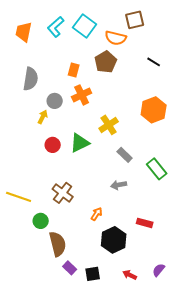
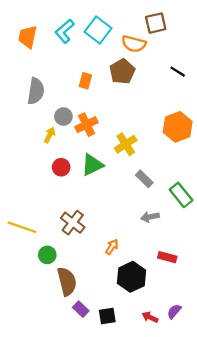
orange cross: (82, 95) -> (87, 125), moved
gray arrow: (119, 185) -> (150, 217), moved
purple semicircle: (159, 270) -> (174, 311), moved

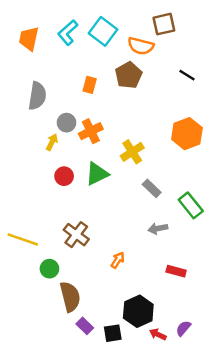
black hexagon: (131, 277) -> (138, 311), moved

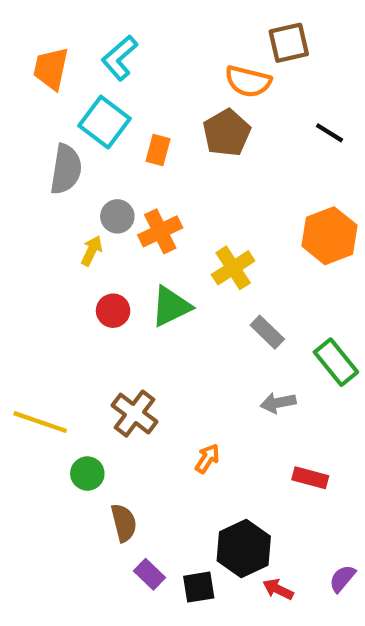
cyan square: (103, 31) -> (104, 122), moved
brown semicircle: (70, 297) -> (124, 523), size x0.7
purple semicircle: (183, 328) -> (342, 579), moved

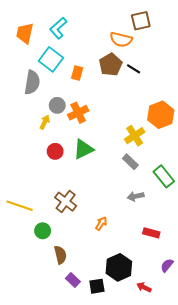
black line: (330, 133) -> (134, 69), moved
yellow cross: (233, 268) -> (135, 136), moved
purple semicircle: (342, 579) -> (167, 265), moved
red arrow: (278, 589) -> (144, 287), moved

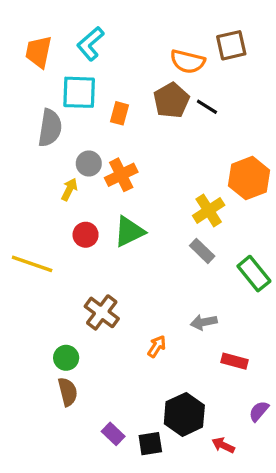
brown square: (141, 21) -> (231, 45), moved
cyan square: (51, 59) -> (79, 92), turned -35
gray arrow: (136, 196) -> (204, 322), moved
yellow line: (20, 206) -> (32, 264), moved
brown semicircle: (60, 255) -> (68, 392), moved

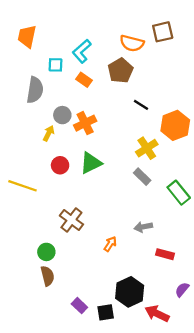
cyan L-shape: (90, 44) -> (82, 51), moved
cyan square: (79, 92) -> (55, 65), size x0.6
black line: (207, 107) -> (141, 105), moved
orange rectangle: (120, 113) -> (84, 80), turned -70
red arrow: (223, 445) -> (157, 314), size x1.5

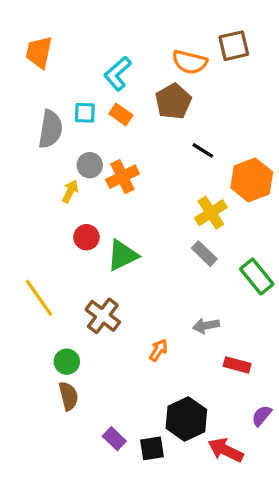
cyan square: (55, 65) -> (85, 113), moved
green triangle: (91, 163) -> (122, 255), moved
yellow line: (22, 186) -> (39, 298), moved, turned 36

